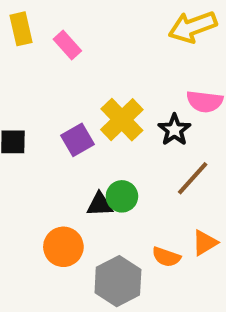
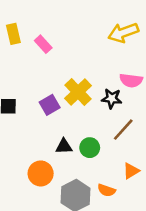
black star: (174, 130) -> (112, 99), turned -30
green circle: (122, 196) -> (90, 148), moved
orange semicircle: (166, 257) -> (106, 190), moved

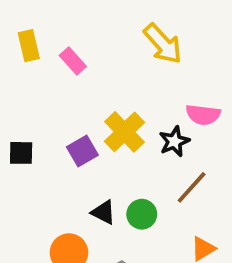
yellow arrow: (123, 33) -> (163, 44), moved, turned -112
black star: (112, 99) -> (174, 141), turned -30
black triangle: (64, 146) -> (103, 212), turned 30

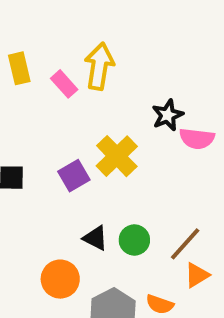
yellow arrow: (163, 44) -> (99, 66), moved, turned -129
black star: (174, 141) -> (168, 115), moved
brown line: (192, 187) -> (185, 244), moved

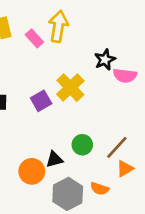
black triangle: (95, 238) -> (54, 159), moved, turned -42

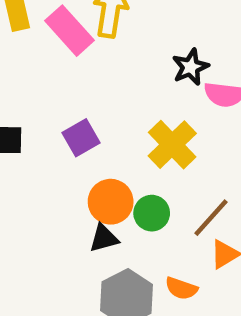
pink rectangle: (34, 38) -> (70, 31), size x1.5
yellow cross: (70, 88) -> (172, 145), moved
orange circle: (32, 171) -> (111, 202), moved

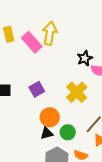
green circle: (152, 213) -> (68, 132), moved

